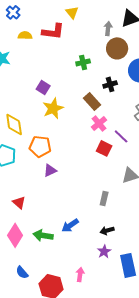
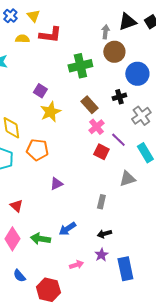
yellow triangle: (72, 12) -> (33, 16), moved
green cross: (83, 62) -> (80, 66), size x1.6
black cross: (110, 84) -> (119, 97), moved
purple triangle: (50, 170) -> (56, 184), moved
pink arrow: (80, 274) -> (76, 265), moved, turned 64

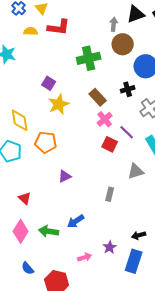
black arrow: (104, 234) -> (139, 235), moved
blue rectangle: (125, 269) -> (134, 261), turned 30

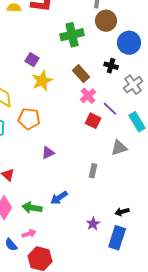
black cross: (128, 89) -> (111, 66), turned 32
pink arrow: (85, 257) -> (29, 234), moved

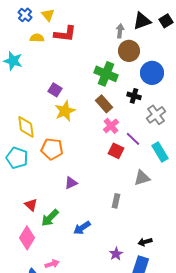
green cross: (72, 35) -> (106, 74), moved, turned 35
green arrow: (32, 208) -> (50, 218), moved, turned -54

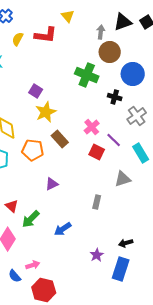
yellow triangle: (48, 15) -> (68, 16), moved
yellow semicircle: (37, 38) -> (18, 39), turned -64
brown rectangle: (104, 104) -> (60, 139), moved

